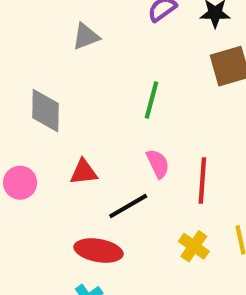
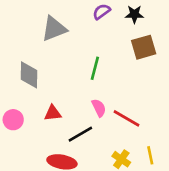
gray triangle: (86, 36) -> (54, 29), size x1.5
red line: (202, 181) -> (127, 118), turned -64

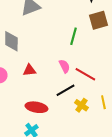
green line: (95, 68) -> (73, 36), moved
black line: (80, 134) -> (65, 90), moved

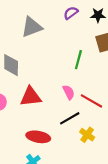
red triangle: (29, 70) -> (31, 97), size x1.5

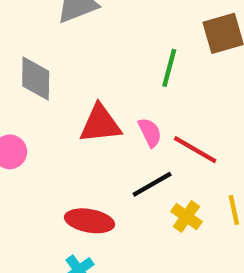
red triangle: (31, 97) -> (100, 124), moved

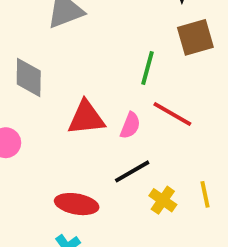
pink semicircle: (150, 132) -> (130, 125), turned 48
red line: (195, 150) -> (172, 114), moved

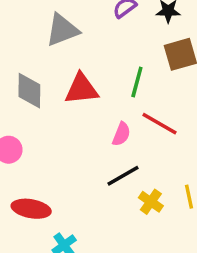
red triangle: (86, 118) -> (81, 89), moved
red ellipse: (77, 204) -> (31, 209), moved

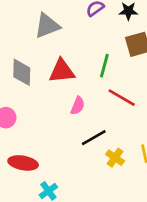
pink semicircle: (121, 134) -> (78, 106), moved

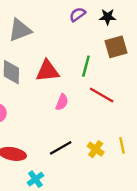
gray triangle: (47, 26) -> (20, 30), moved
black line: (94, 138) -> (61, 148), moved

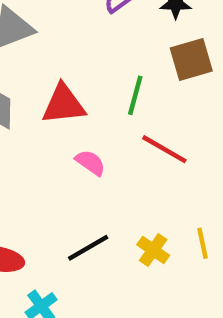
pink semicircle: (62, 102) -> (90, 163), turned -77

